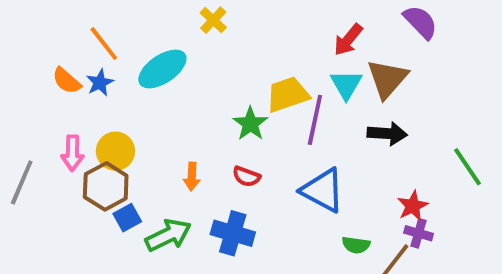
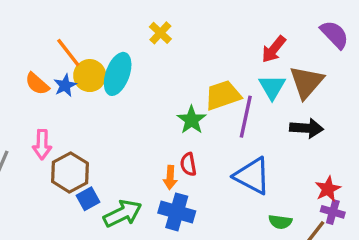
cyan ellipse: (162, 69) -> (118, 74), turned -36
yellow circle: (115, 151) -> (90, 76), moved
orange arrow: (192, 177) -> (170, 177), moved
red semicircle: (246, 177) -> (188, 164), turned 60

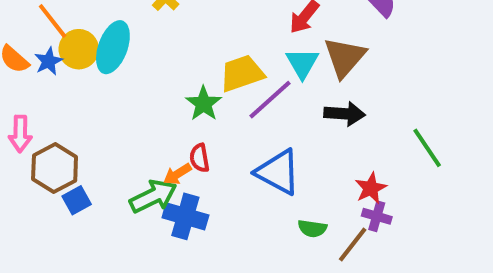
purple line: (246, 117) -> (270, 100), turned 36
orange arrow: (170, 177) -> (177, 174), turned 55
green arrow: (123, 214) -> (153, 196), moved

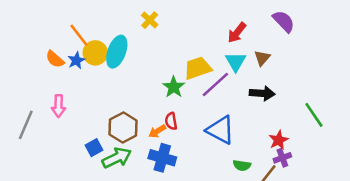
brown triangle: (345, 57) -> (262, 58), size x0.6
brown hexagon: (55, 168) -> (123, 127), moved
green arrow: (153, 196) -> (117, 158), moved
purple cross: (377, 216) -> (282, 158), turned -36

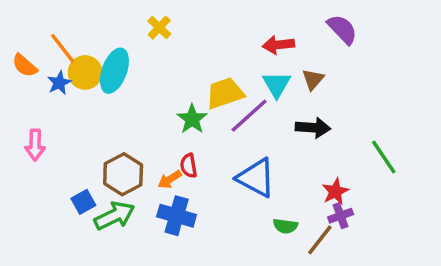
red arrow: (237, 33) -> (278, 45), turned 45
orange semicircle: (55, 59) -> (25, 66), moved

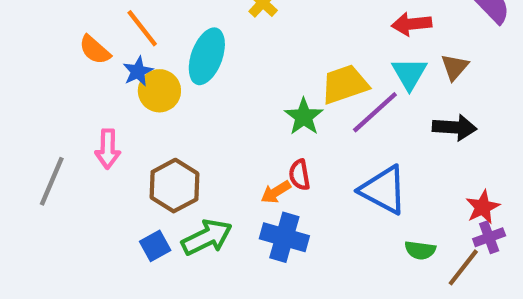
yellow circle: (85, 72) -> (159, 91), moved
brown hexagon: (123, 174) -> (175, 186), moved
blue square: (83, 202) -> (155, 246), moved

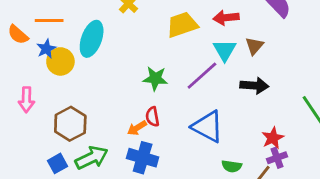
orange line: (142, 28) -> (49, 20), turned -52
yellow trapezoid: (345, 84) -> (182, 25), moved
green star: (304, 117) -> (155, 78), turned -30

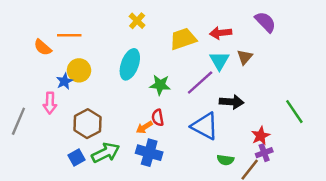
cyan ellipse: (92, 39) -> (130, 64), moved
blue star: (46, 49) -> (64, 81), moved
black arrow: (254, 86) -> (231, 102), moved

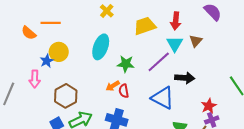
red arrow: (221, 33) -> (176, 21), turned -78
orange arrow: (144, 127) -> (113, 86), moved

